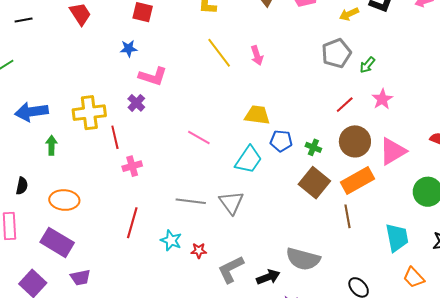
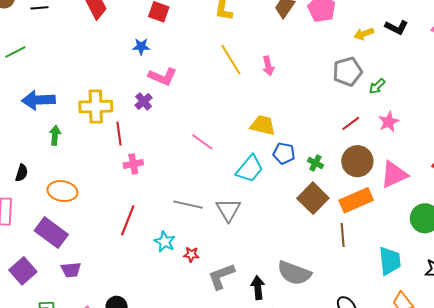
black arrow: (268, 277) -> (258, 288), turned -80

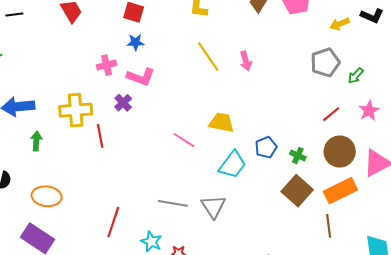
blue star: (141, 47) -> (135, 42), moved
yellow trapezoid: (263, 125) -> (221, 123), moved
blue pentagon: (284, 153) -> (266, 147), turned -30
pink cross: (133, 164) -> (106, 65), moved

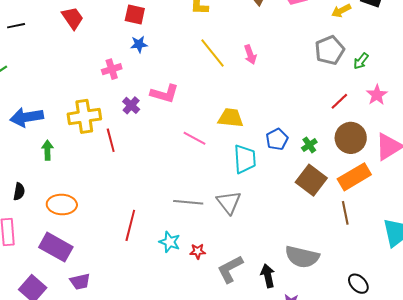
pink L-shape: (141, 77) -> (165, 94), moved
green cross: (298, 155) -> (309, 145), turned 35
cyan trapezoid: (232, 165) -> (245, 159), turned -36

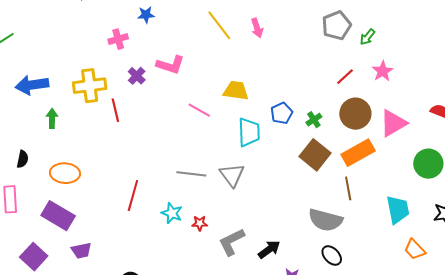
gray semicircle: (302, 257) -> (325, 220), moved
black arrow: (268, 276) -> (269, 249), turned 65
black ellipse: (358, 284) -> (332, 255), moved

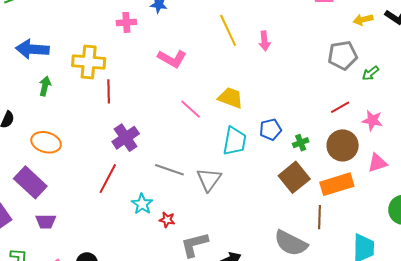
pink star: (383, 71) -> (372, 120), moved, turned 30
purple cross: (137, 76) -> (126, 138), moved, size x1.5
pink triangle: (393, 123) -> (377, 163), size x0.7

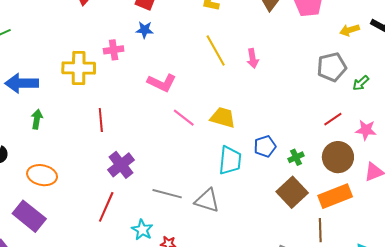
yellow cross: (89, 62) -> (79, 68), moved
pink line: (191, 109) -> (184, 118), moved
gray triangle: (209, 179) -> (207, 201), turned -44

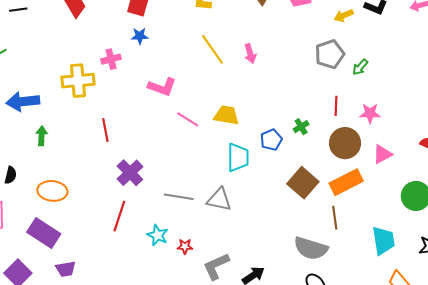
red line: (333, 119) -> (336, 106), turned -48
green cross: (296, 157) -> (301, 127), moved

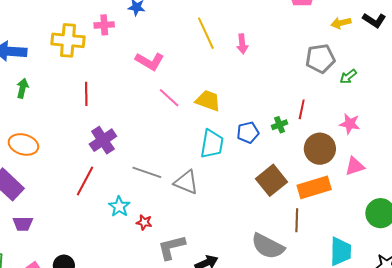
red line: (336, 106) -> (302, 109), moved

